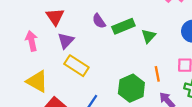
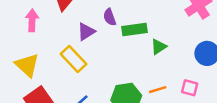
purple triangle: (66, 41) -> (86, 32), moved
orange line: (157, 74) -> (158, 90), turned 70

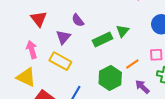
pink arrow: (32, 20) -> (32, 50), moved
green rectangle: (134, 29) -> (103, 40), moved

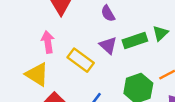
purple triangle: (63, 37) -> (108, 45), moved, turned -35

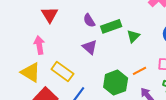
green rectangle: (135, 40) -> (111, 26), moved
yellow rectangle: (81, 60) -> (62, 71), moved

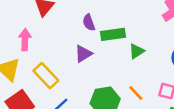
purple triangle: (90, 47) -> (83, 54), turned 35
orange line: (139, 71) -> (136, 93), turned 64

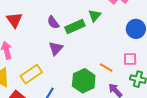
green triangle: (137, 51) -> (95, 16), moved
yellow rectangle: (46, 76) -> (31, 74), turned -65

